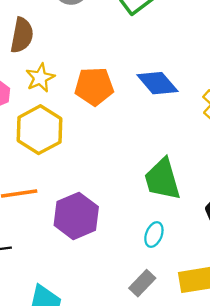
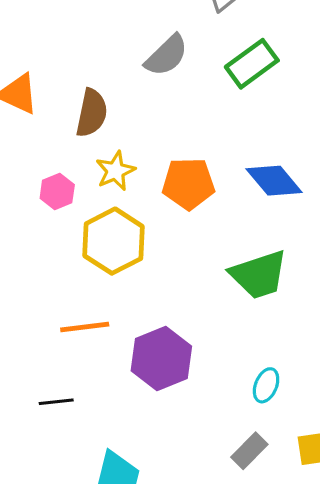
green trapezoid: (162, 179) -> (259, 275), moved, turned -93

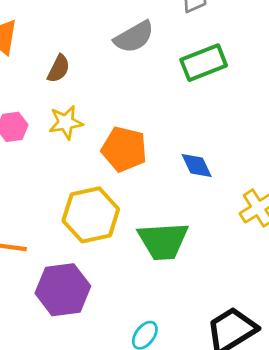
brown semicircle: (92, 113) -> (59, 69), size x0.7
blue diamond: (274, 181) -> (197, 166), size x0.7
yellow hexagon: (114, 241) -> (91, 215), moved

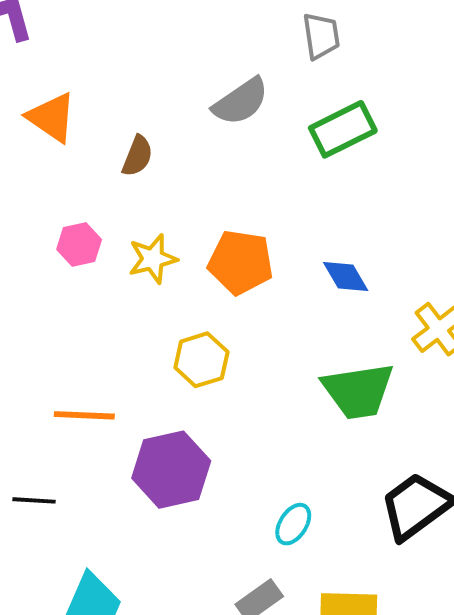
yellow star: (66, 122) -> (153, 259), moved
yellow hexagon: (91, 215) -> (201, 360), size x0.7
green trapezoid: (163, 241) -> (358, 391), moved

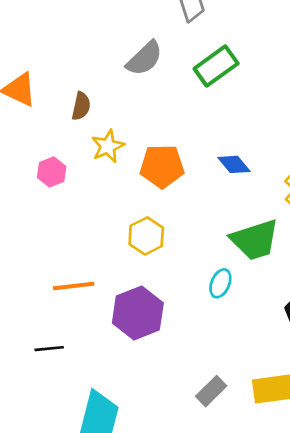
yellow star: (153, 259) -> (108, 146), moved
cyan ellipse: (293, 524) -> (220, 283), moved

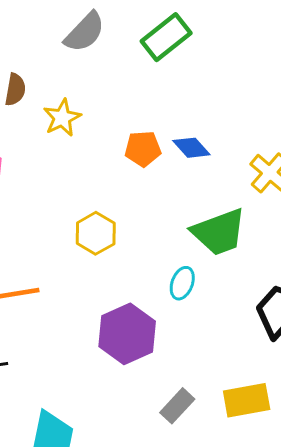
yellow star: (108, 146) -> (62, 118), moved
orange pentagon: (162, 166) -> (143, 149), moved, size x0.7
purple hexagon: (138, 313) -> (127, 334), moved

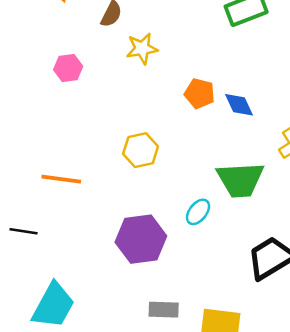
gray rectangle: (177, 406) -> (164, 310), turned 32

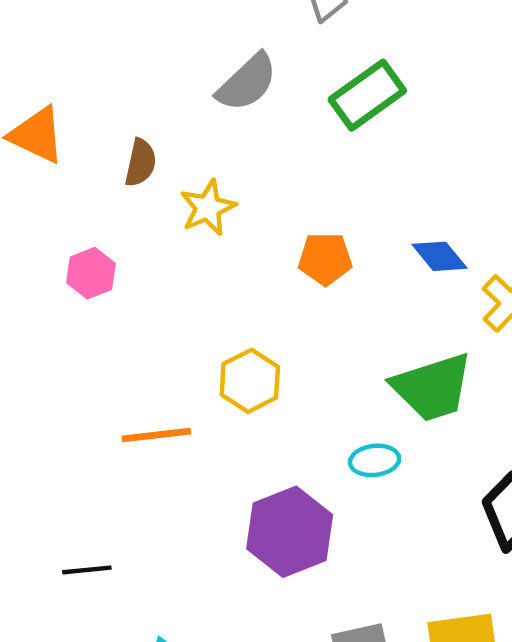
blue diamond: (239, 105) -> (439, 256), moved
orange line: (61, 179) -> (156, 435), moved
cyan ellipse: (198, 212) -> (375, 460), turned 60

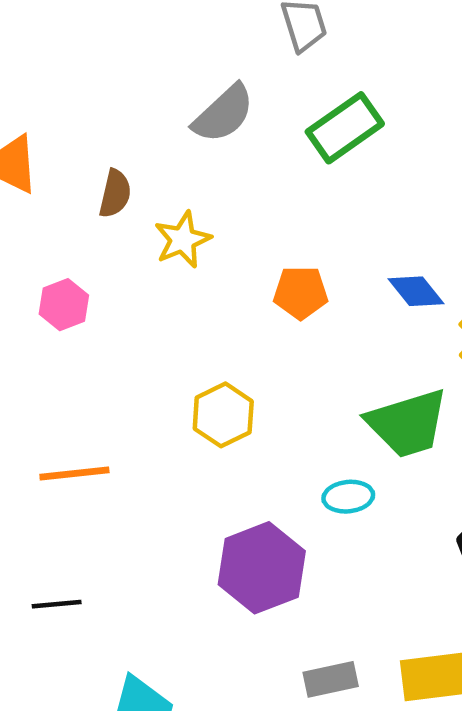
orange line: (156, 435) -> (74, 474), moved

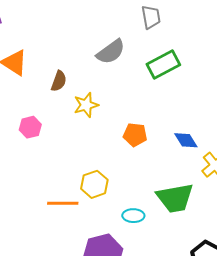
orange line: (74, 474) -> (63, 203), moved
cyan ellipse: (348, 497) -> (133, 216), moved

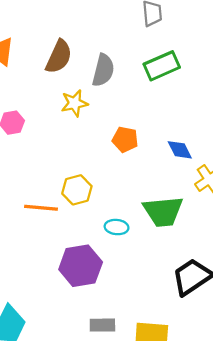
gray semicircle: (111, 52) -> (103, 70), moved, turned -44
brown semicircle: (59, 81) -> (59, 57), moved, size x1.5

